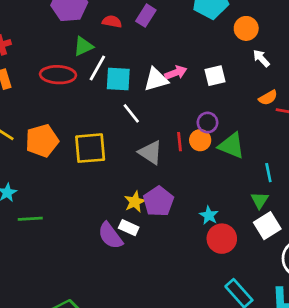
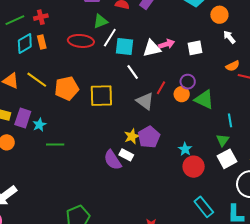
red line: (180, 142) -> (161, 88), moved, turned 32

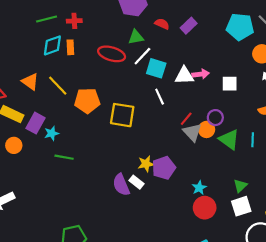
gray triangle: (145, 101) -> (192, 132), moved
cyan line: (230, 120) -> (253, 140), moved

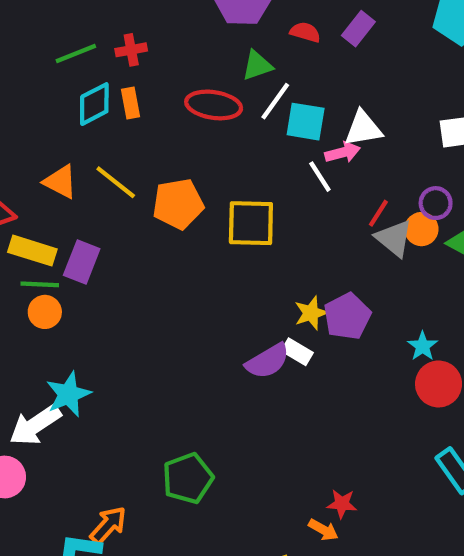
pink arrow: (201, 74) -> (343, 152), moved
cyan star: (52, 133) -> (68, 394), moved, size x1.5
green line: (64, 157) -> (40, 284), moved
purple semicircle: (121, 185) -> (268, 361), turned -90

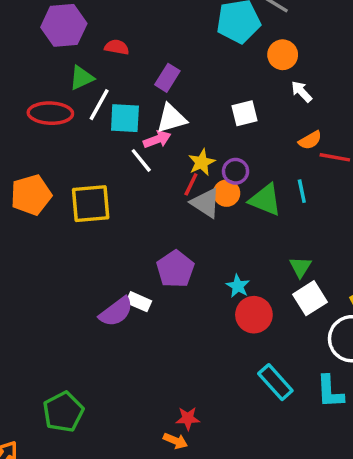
purple rectangle: (358, 29) -> (167, 78), moved
yellow star: (311, 313) -> (202, 162), moved

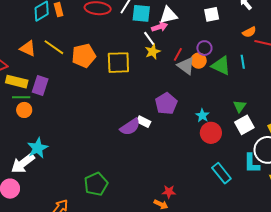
yellow star: (202, 162) -> (153, 52), moved
cyan L-shape: (330, 392) -> (252, 163), moved

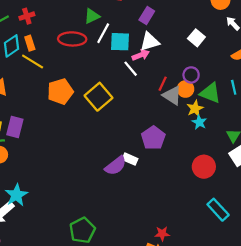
white square: (212, 14) -> (196, 38), turned -35
yellow line: (54, 47) -> (33, 61), moved
yellow star: (153, 52) -> (195, 109), moved
yellow square: (118, 63) -> (99, 97), turned -35
cyan star: (202, 115) -> (199, 122), moved

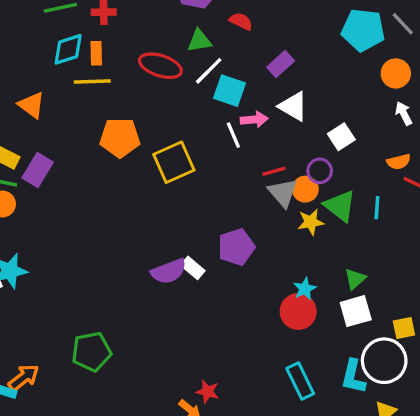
white square: (196, 38) -> (341, 137), moved
white triangle: (150, 42) -> (293, 106), moved, turned 30
yellow line: (33, 61) -> (92, 81), turned -50
red line: (163, 84) -> (274, 171), turned 32
cyan star: (199, 122) -> (305, 289), moved

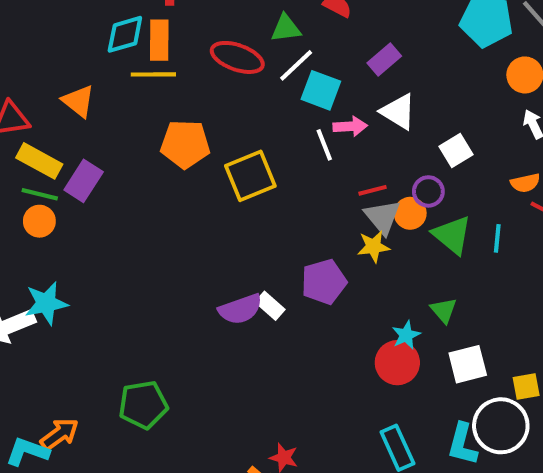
orange rectangle: (96, 53) -> (159, 40), size x1.4
yellow star: (311, 222) -> (373, 247), moved
green triangle: (355, 279) -> (444, 310), moved, turned -30

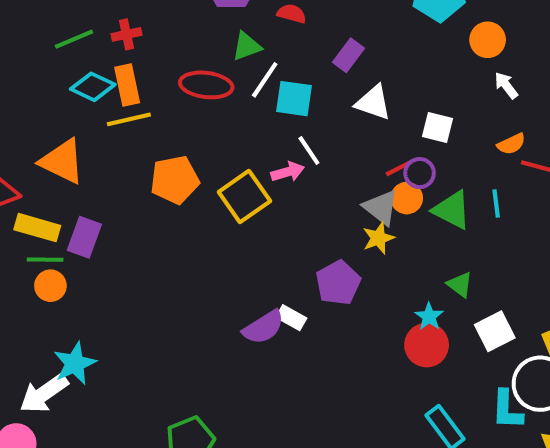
cyan diamond: (125, 34) -> (93, 87), turned 54
orange triangle: (78, 101) -> (62, 161), size x1.4
pink arrow: (350, 126) -> (288, 172), moved
white square: (456, 150) -> (437, 128), turned -32
red line: (373, 190) -> (399, 168), moved

